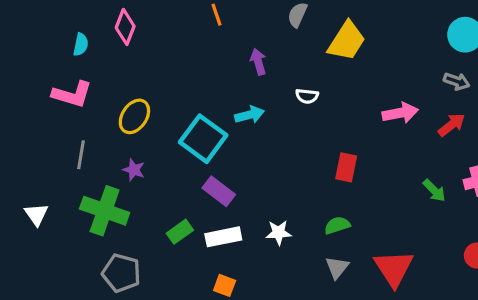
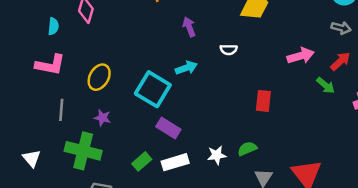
green arrow: (434, 191) -> (326, 85), moved
green semicircle: (337, 225) -> (247, 149), moved

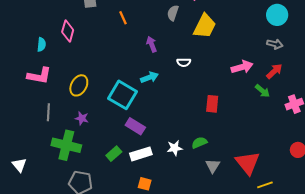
white triangle: (32, 158) -> (19, 165), moved

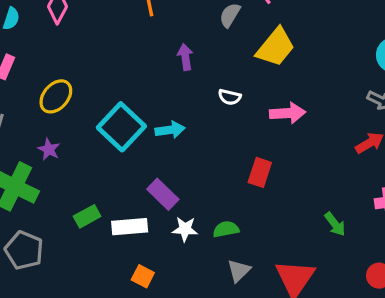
pink arrow: (242, 67) -> (288, 113), moved
cyan arrow: (150, 77) -> (170, 130), moved
green arrow: (262, 91) -> (335, 224), moved
purple rectangle: (135, 126) -> (163, 194), moved
orange square: (145, 184) -> (143, 276), moved

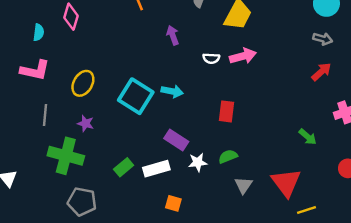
pink arrow: (288, 113) -> (243, 56), moved
cyan arrow: (170, 130) -> (172, 91), turned 30
red rectangle: (260, 172) -> (226, 111), moved

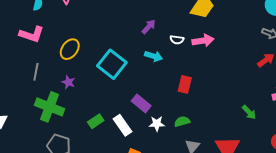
purple arrow: (173, 35) -> (149, 27), moved, turned 56
cyan arrow: (172, 91) -> (154, 56), moved
white rectangle: (156, 169) -> (123, 125), turned 65

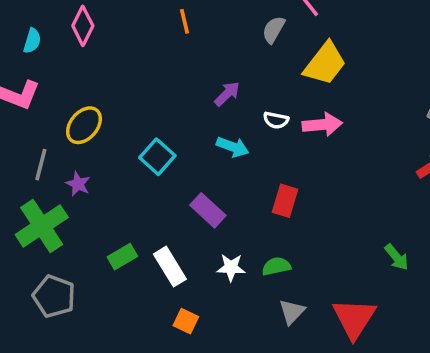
cyan square: (112, 64) -> (157, 157), size x0.7
gray line: (36, 72) -> (41, 165), moved
purple rectangle: (141, 103) -> (208, 210), moved
green cross: (50, 107) -> (42, 226), turned 32

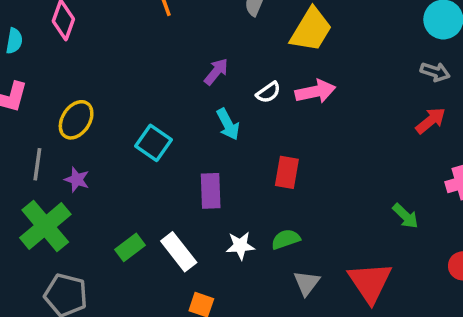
white semicircle: (276, 120) -> (268, 92), turned -40
cyan arrow: (233, 147) -> (228, 124), turned 48
purple rectangle: (208, 210) -> (211, 191), turned 52

